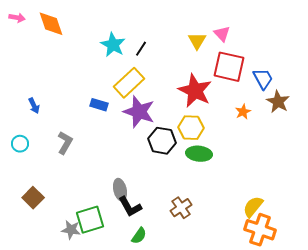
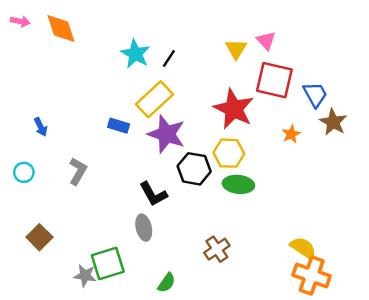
black L-shape: (130, 207) -> (153, 194), moved
yellow semicircle: (253, 207) -> (303, 248), turned 85

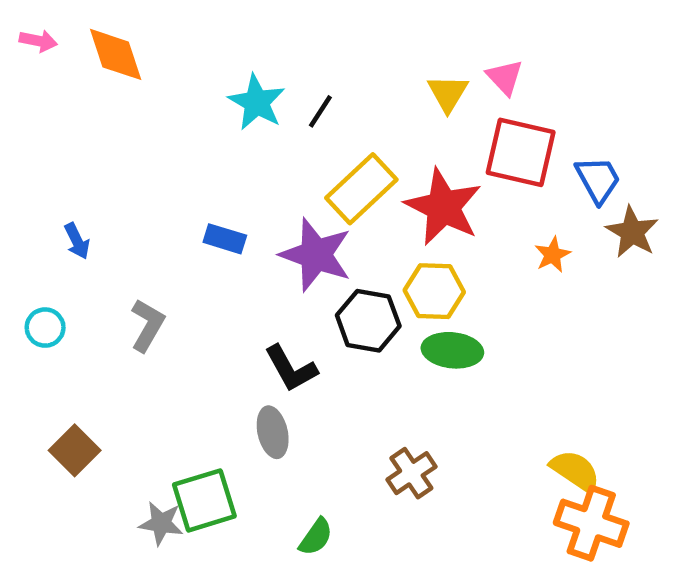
yellow rectangle: (155, 99) -> (361, 189), moved

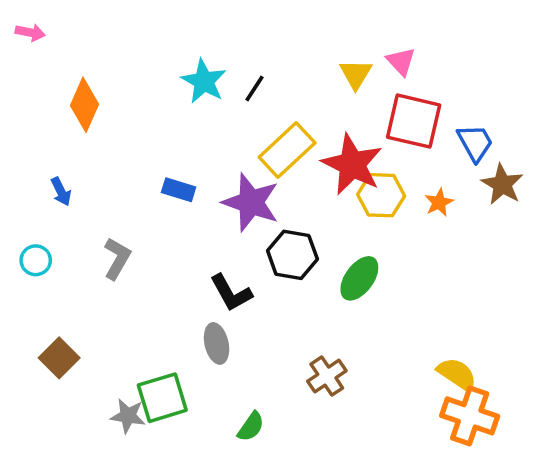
orange diamond: (116, 54) -> (85, 105), moved, turned 42
yellow hexagon: (434, 291) -> (381, 195), moved
green ellipse: (452, 350) -> (359, 278), turned -60

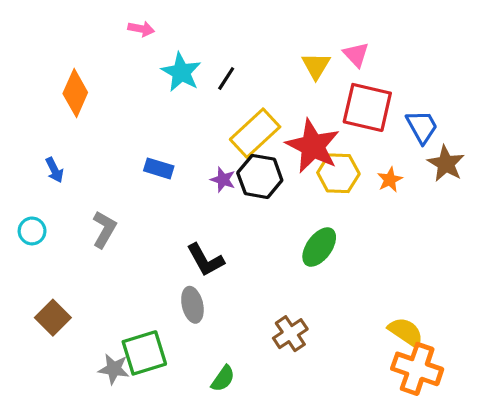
pink arrow: (30, 32) -> (141, 29), moved
purple star: (251, 202) -> (223, 180), size x0.5
black hexagon: (292, 255) -> (260, 176), moved

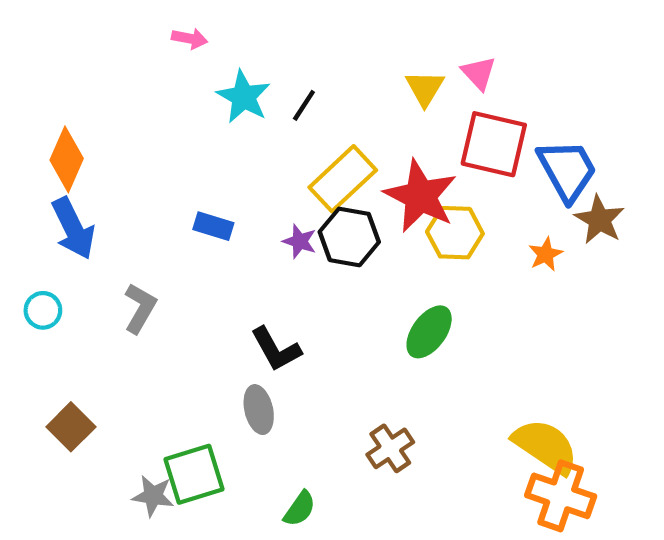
orange diamond: (75, 93) -> (67, 159), moved
blue trapezoid: (422, 127) -> (567, 170), size x1.4
blue arrow: (54, 170) -> (73, 228), size x1.8
orange star: (390, 180) -> (546, 254), moved
yellow semicircle: (406, 332) -> (546, 446), size x1.4

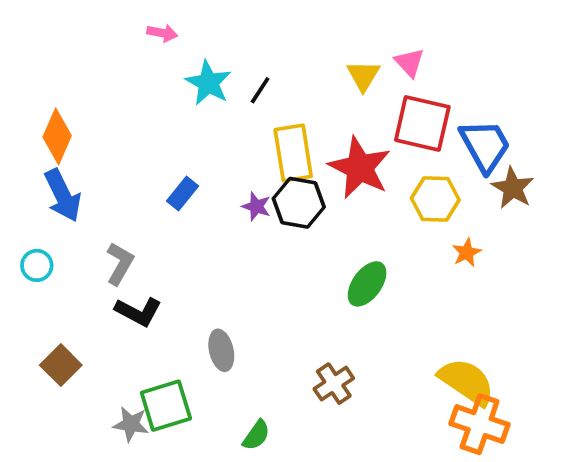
yellow rectangle: (343, 179) -> (293, 153), turned -56
blue rectangle: (213, 226) -> (183, 194), turned -68
yellow hexagon: (455, 233) -> (435, 199), moved
orange star: (546, 254) -> (467, 253), moved
black L-shape: (276, 349) -> (138, 312), moved, turned -33

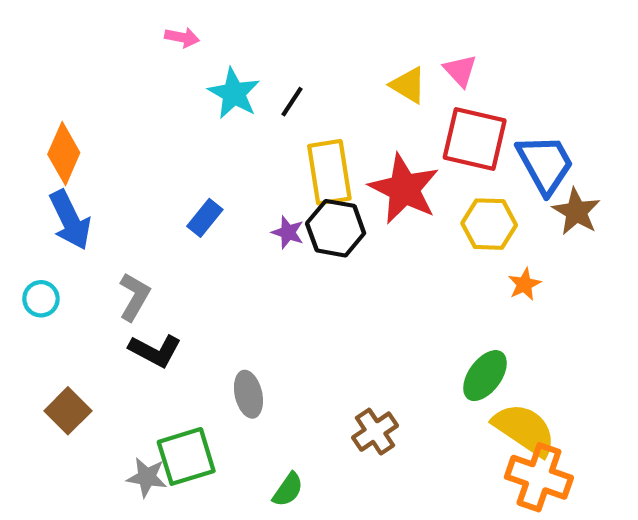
yellow triangle: (363, 75) -> (408, 85), turned -30
green ellipse: (367, 284) -> (485, 376), moved

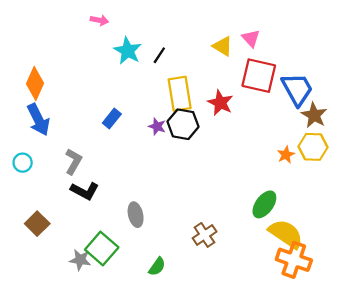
red star: (404, 189) -> (220, 103), size x0.7
yellow hexagon: (489, 224) -> (313, 147), moved
green square: (186, 456) -> (102, 249), turned -32

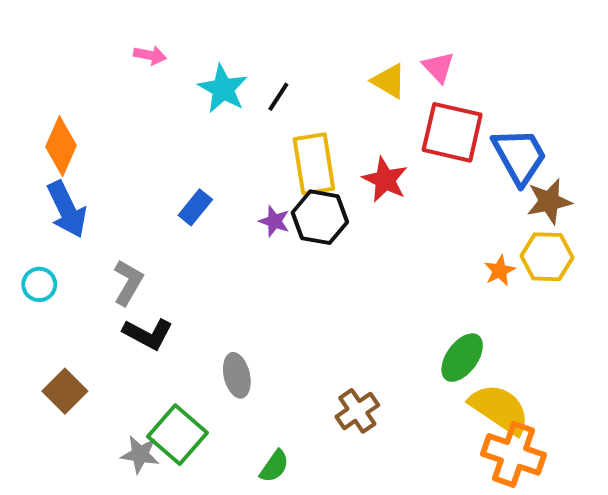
pink arrow: (99, 20) -> (150, 55), moved
brown star: (314, 115) -> (549, 201), turned 30

